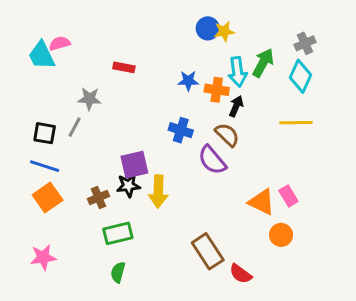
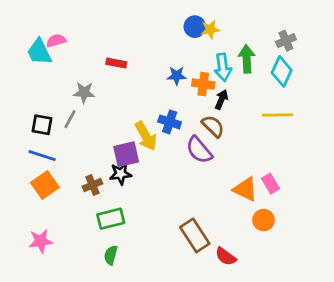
green arrow: (263, 63) -> (247, 59), turned -32
yellow arrow: (158, 191) -> (146, 136), moved, turned -32

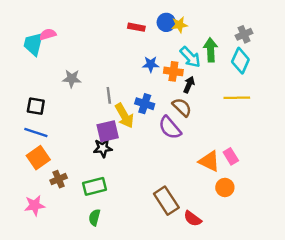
cyan trapezoid: (39, 52) -> (33, 44), turned 40
red rectangle: (116, 63) -> (136, 27), moved
cyan arrow: (223, 67) -> (190, 57), turned -35
gray line: (70, 119) -> (109, 95), moved, turned -35
brown cross: (93, 185) -> (59, 179), moved

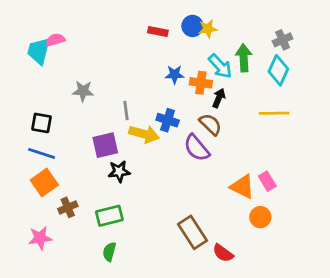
yellow arrow: (124, 116) -> (144, 134), turned -45
purple square: (108, 131) -> (105, 145), moved

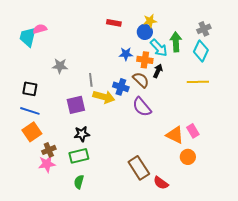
blue circle: (192, 26) -> (145, 32), moved
brown semicircle: (211, 124) -> (141, 80), moved
black star: (119, 171) -> (82, 134), moved
pink star: (40, 238) -> (47, 164), moved

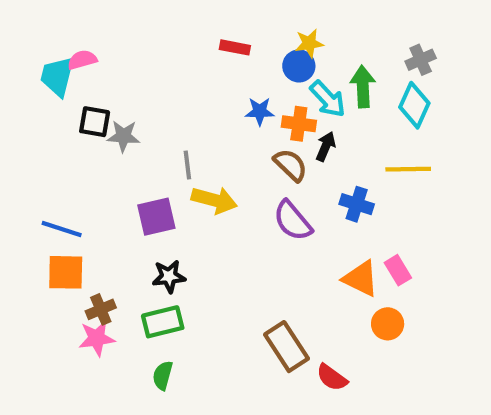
blue cross: (121, 87) -> (357, 204), moved
black square: (30, 89) -> (95, 122), moved
orange square: (32, 132) -> (66, 272), turned 36

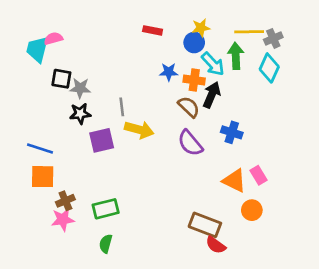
black arrow: (326, 146) -> (212, 95), size x1.4
yellow line: (408, 169) -> (249, 32), moved
black star: (169, 276) -> (80, 114), moved
brown rectangle: (286, 347) -> (205, 225), moved, turned -36

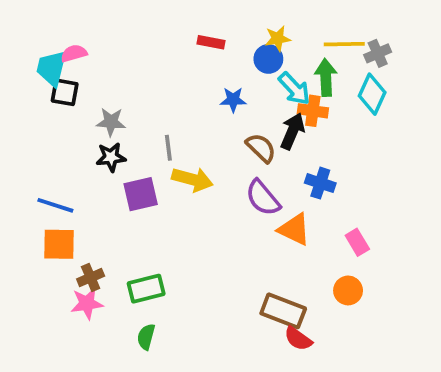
black square: (61, 79) -> (65, 92), moved
orange cross: (194, 80) -> (313, 111), moved
orange triangle: (234, 181) -> (294, 229), moved

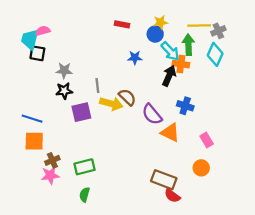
brown semicircle: (261, 148) -> (127, 97), moved

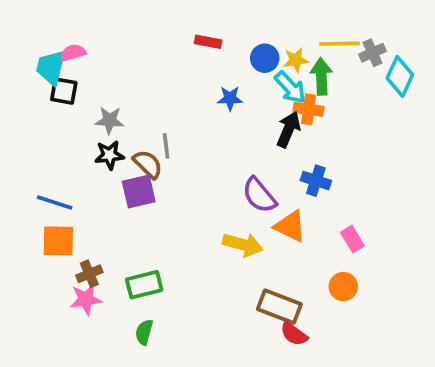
yellow star: (161, 22) -> (296, 60), moved
cyan diamond: (215, 54) -> (400, 76), moved
brown semicircle: (127, 97) -> (148, 164), moved
yellow arrow: (111, 104) -> (243, 245), moved

